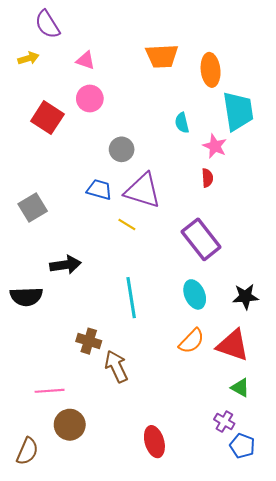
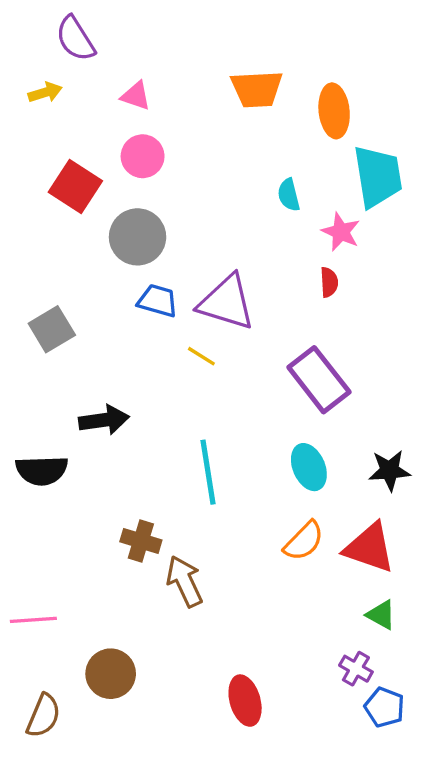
gray circle: (122, 149) -> (138, 237), moved, size x1.4
pink line: (50, 391) -> (33, 620), moved

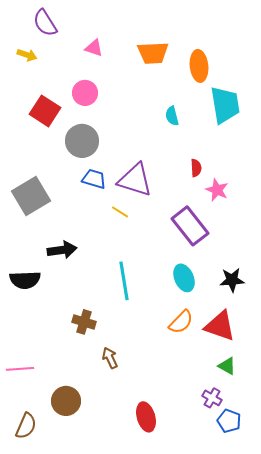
yellow arrow: (45, 92) -> (27, 55), turned 36
pink triangle: (136, 96) -> (94, 48), moved
pink star: (341, 232) -> (217, 190), moved
gray square: (52, 329) -> (31, 196), size x1.4
brown arrow: (185, 581) -> (110, 358), moved, size x0.7

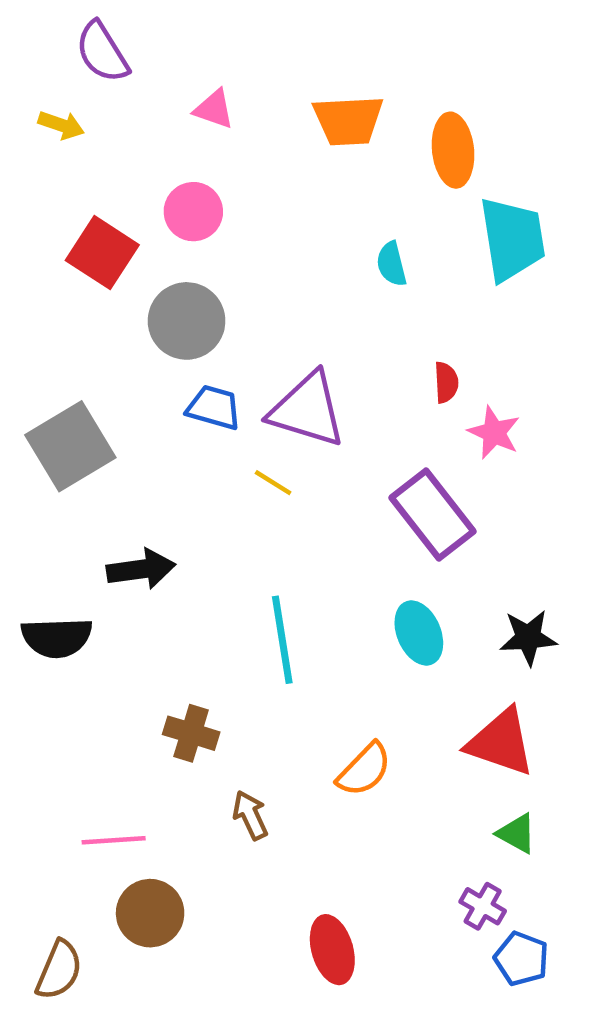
orange semicircle: (181, 322) -> (364, 770), moved
pink line: (20, 369) -> (114, 840), moved

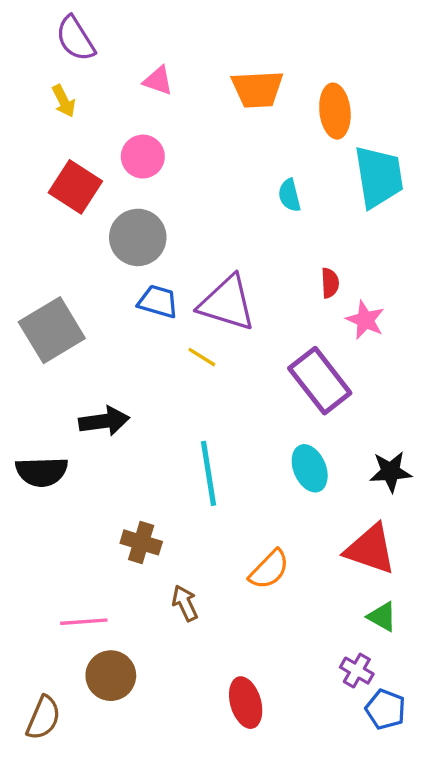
yellow arrow: (61, 125) -> (64, 101), moved, turned 44

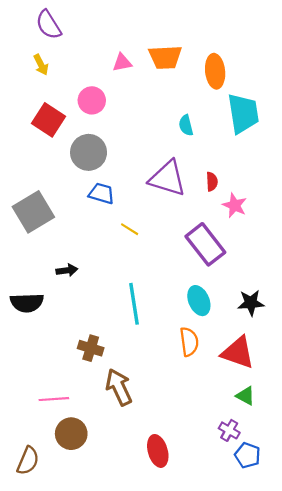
pink triangle: (158, 81) -> (122, 63), moved, turned -30
purple triangle: (227, 303) -> (168, 178), moved
black arrow: (104, 421) -> (67, 270), size x0.7
orange semicircle: (269, 569) -> (189, 342), moved, turned -52
brown arrow: (185, 603) -> (119, 387), size x1.6

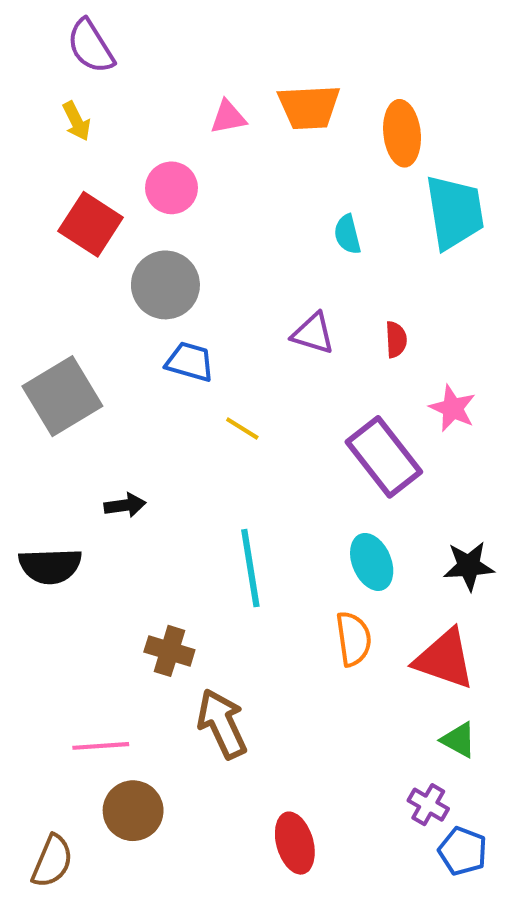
purple triangle: (168, 178) -> (313, 333), size x0.6
pink star: (235, 205) -> (453, 408), moved

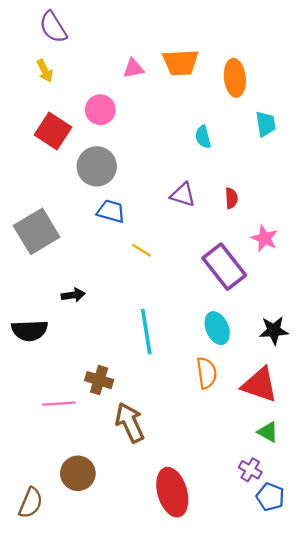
cyan trapezoid: (455, 212) -> (266, 124), size x0.6
pink line: (101, 746) -> (59, 404), moved
red ellipse: (295, 843) -> (172, 492), size x1.4

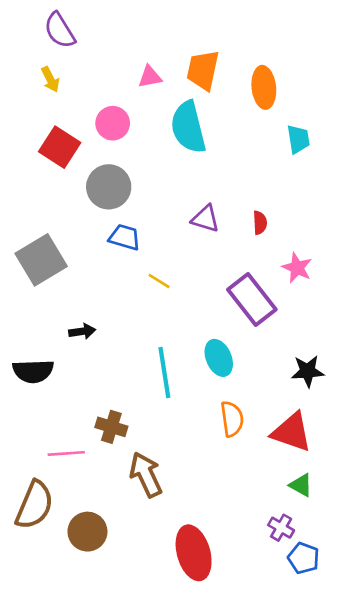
orange trapezoid: (181, 63) -> (203, 70), turned 105
cyan semicircle: (203, 137) -> (188, 127), moved, size x2.0
cyan ellipse: (217, 328) -> (219, 358), moved
brown semicircle: (31, 503) -> (34, 505), moved, size x1.4

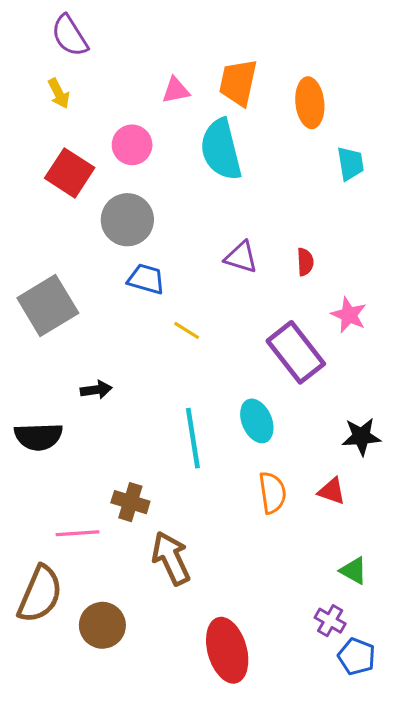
red triangle: (292, 432) -> (332, 491), moved, size x0.6

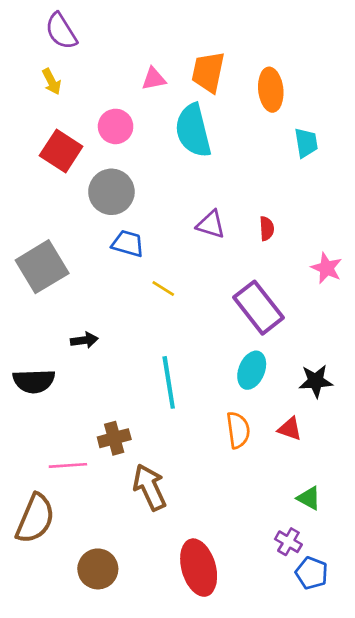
pink star: (349, 315) -> (327, 268), moved
cyan ellipse: (257, 421) -> (252, 370), moved, turned 45
brown cross: (130, 502) -> (114, 438), turned -32
brown circle: (102, 625) -> (98, 569), moved

